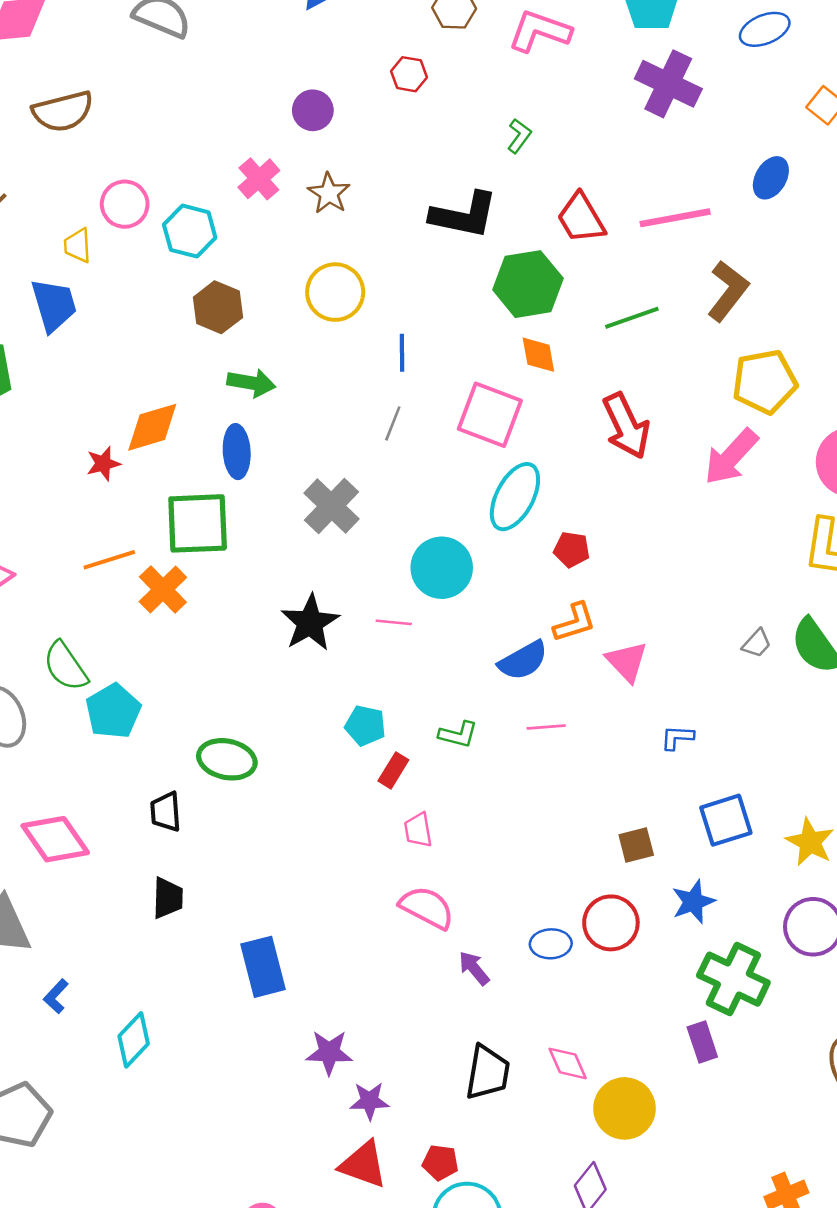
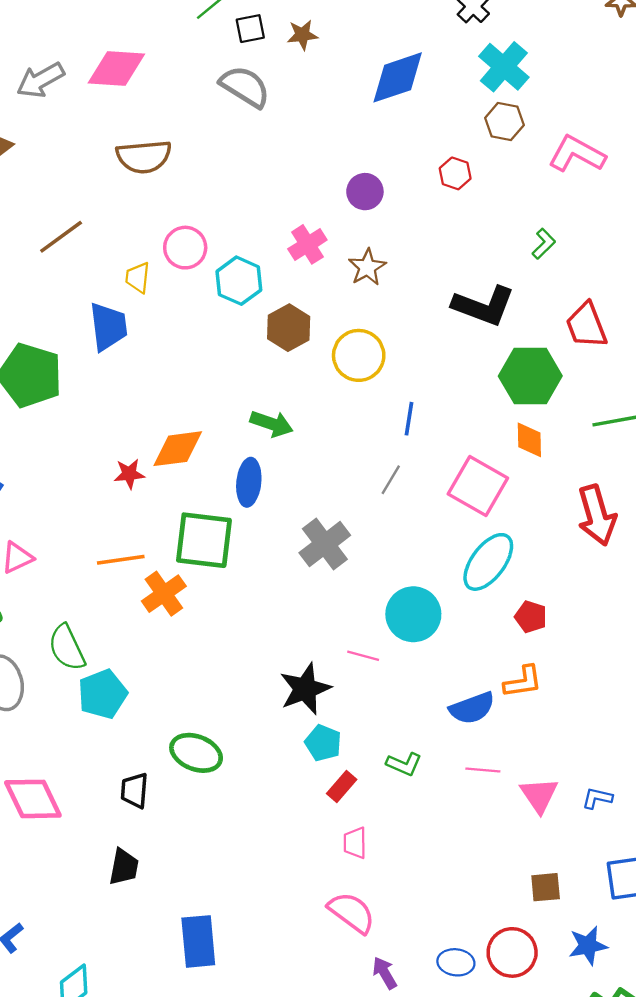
brown hexagon: (218, 307) -> (289, 328), moved
black star: (310, 623) -> (305, 689), moved
pink triangle: (627, 662) -> (539, 795), moved

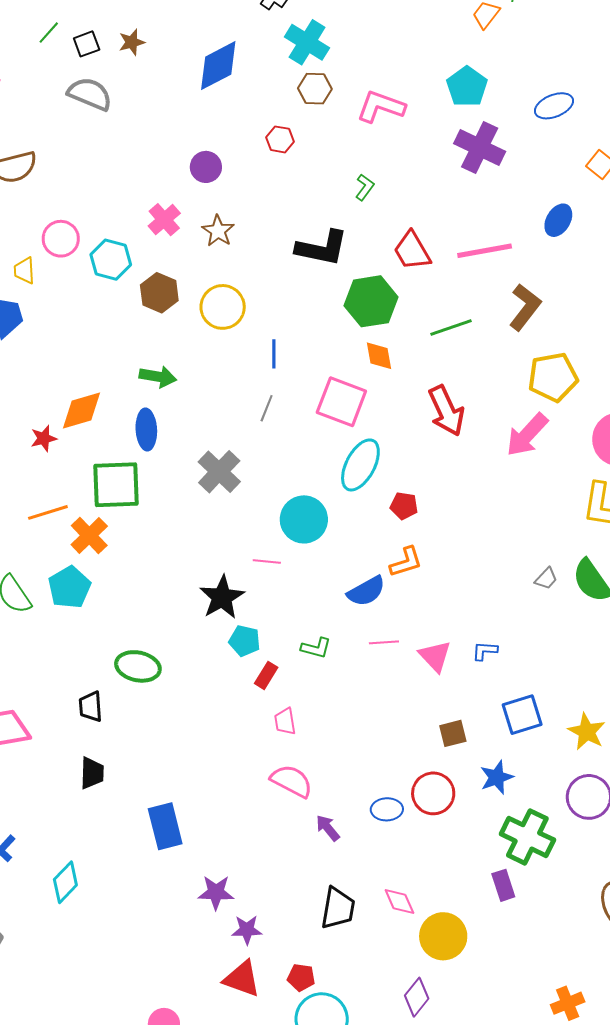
cyan pentagon: (103, 694) -> (70, 587), moved

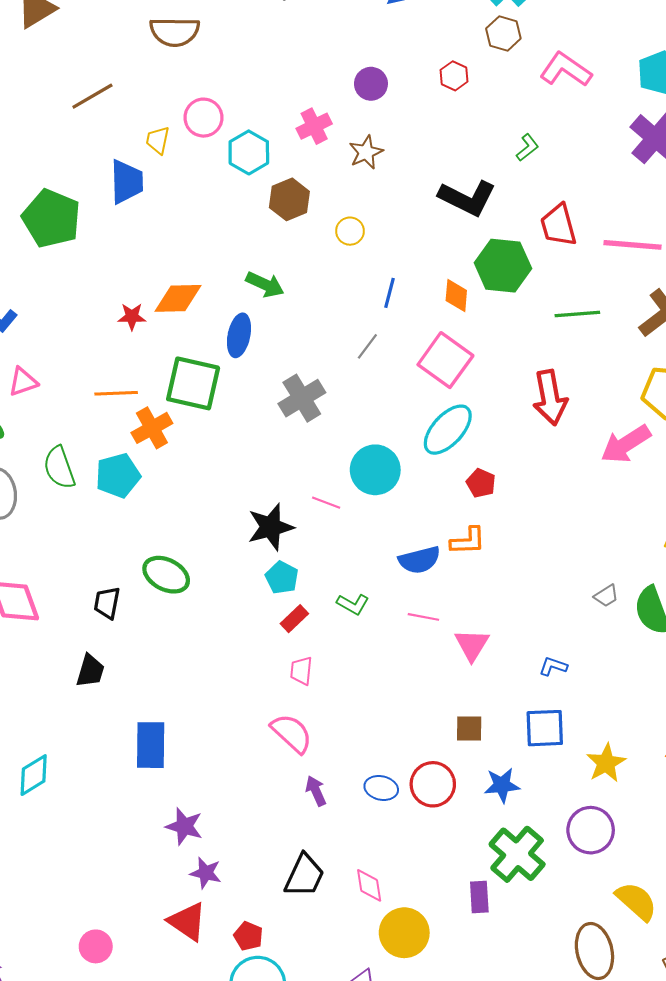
yellow circle: (223, 307) -> (350, 231), size x0.6
orange diamond: (379, 356) -> (456, 295), moved
blue L-shape: (485, 651) -> (553, 666), moved

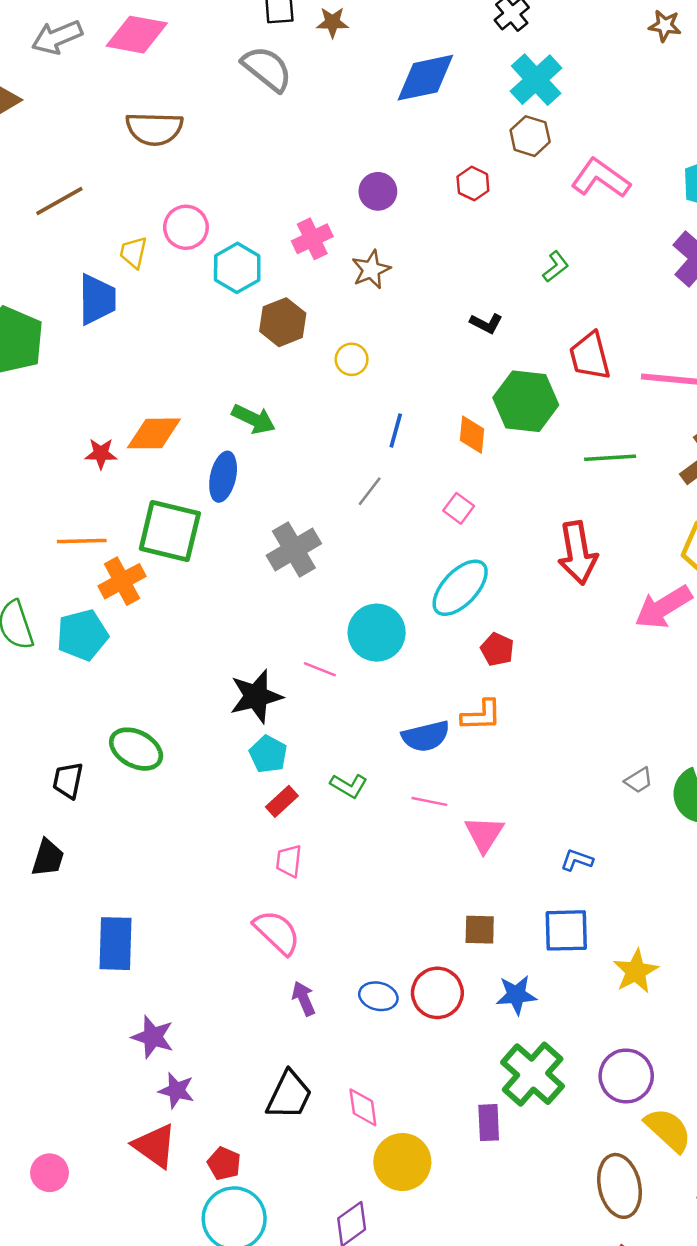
black L-shape: (467, 198) -> (486, 323), size x0.5
pink square: (445, 360) -> (459, 508), size x0.5
purple circle: (591, 830) -> (626, 1076), moved

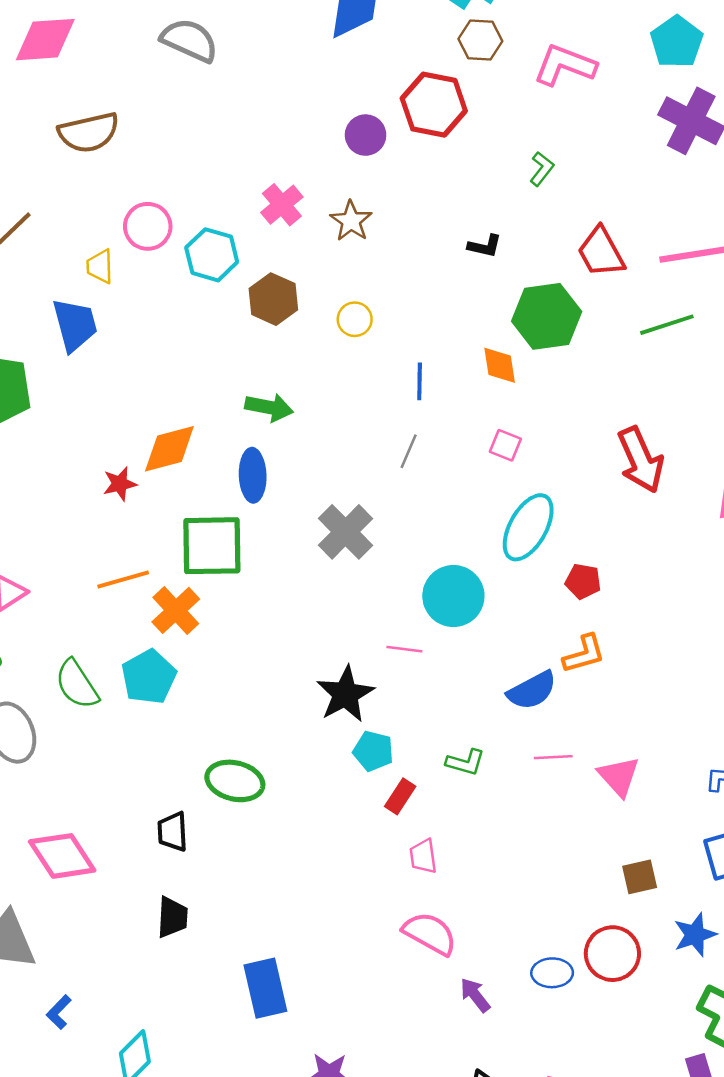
red hexagon: (473, 184) -> (434, 105), size x1.8
purple circle: (378, 191) -> (366, 135), moved
green line: (610, 458) -> (667, 325), moved

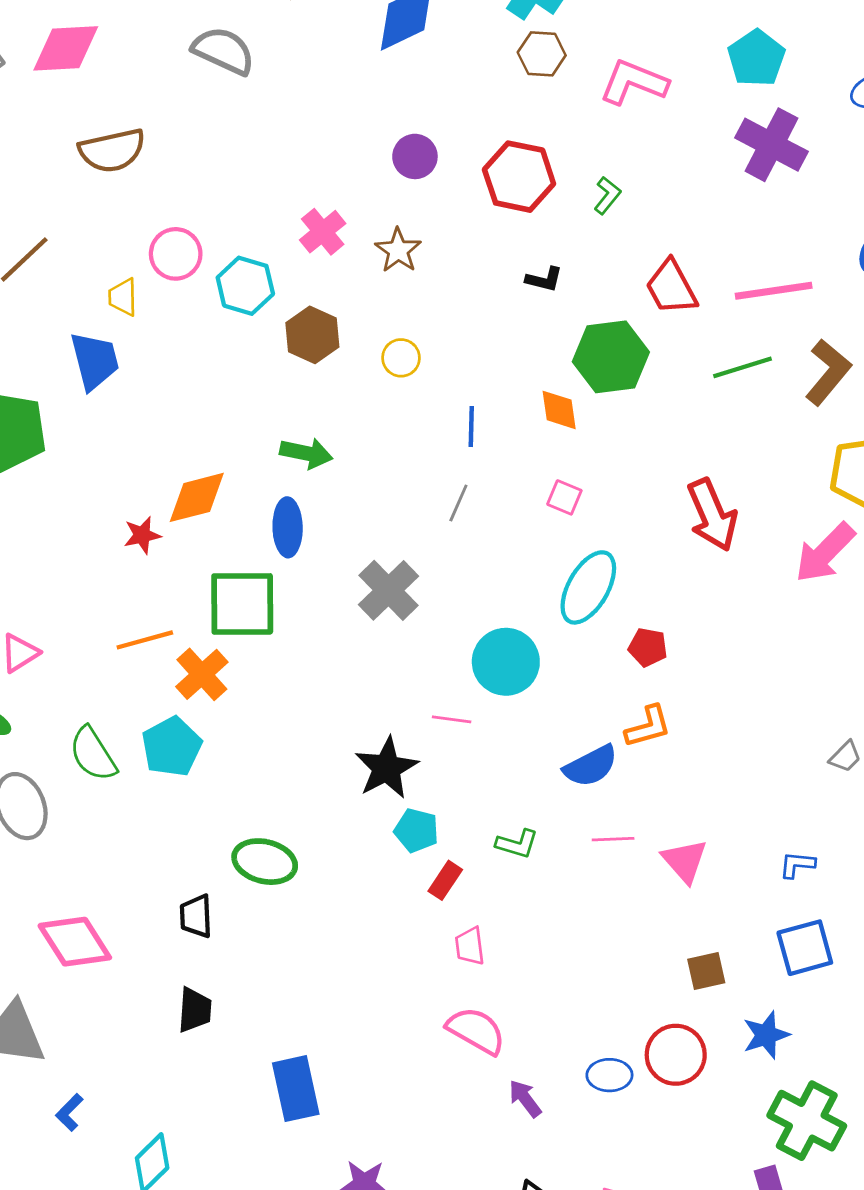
red hexagon: (434, 105) -> (519, 177), moved

